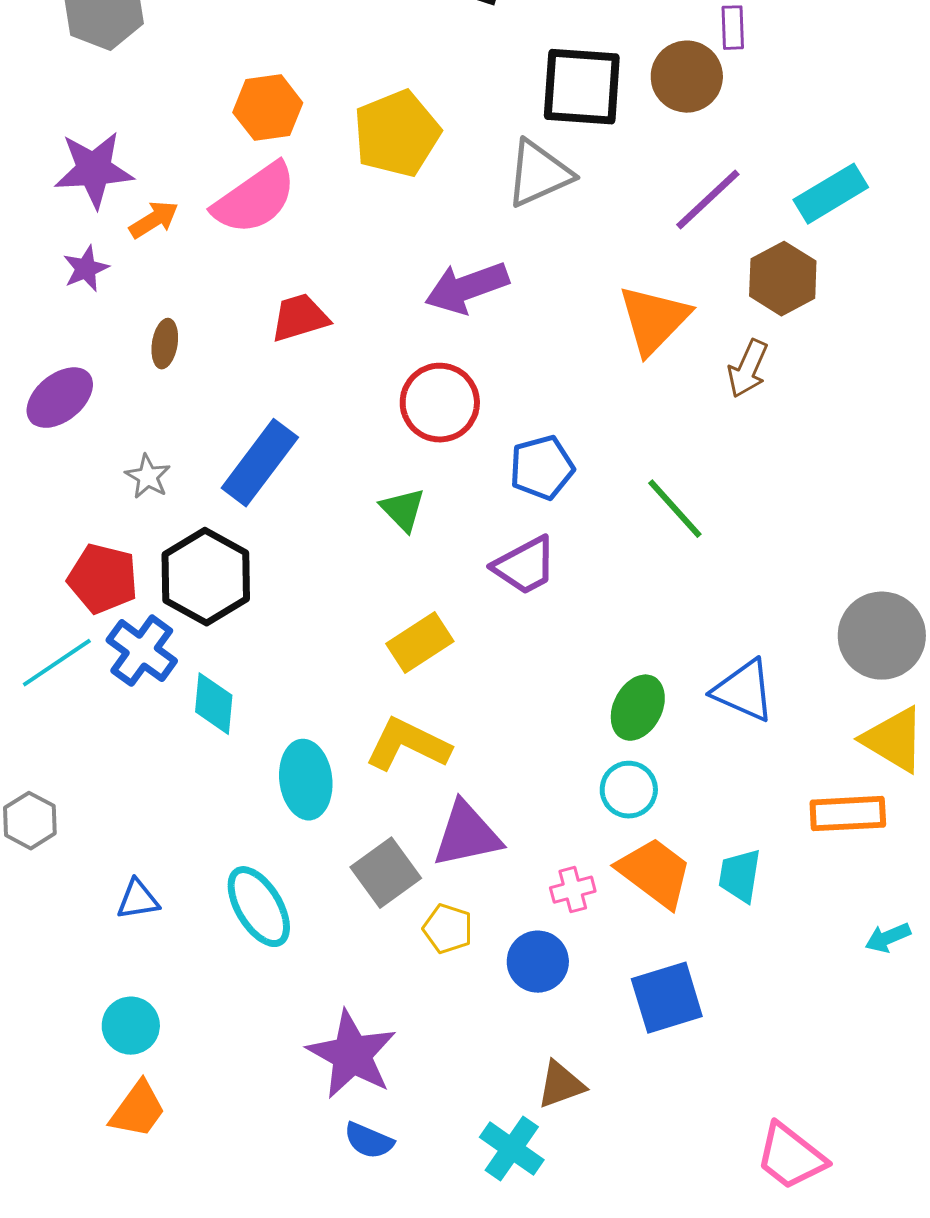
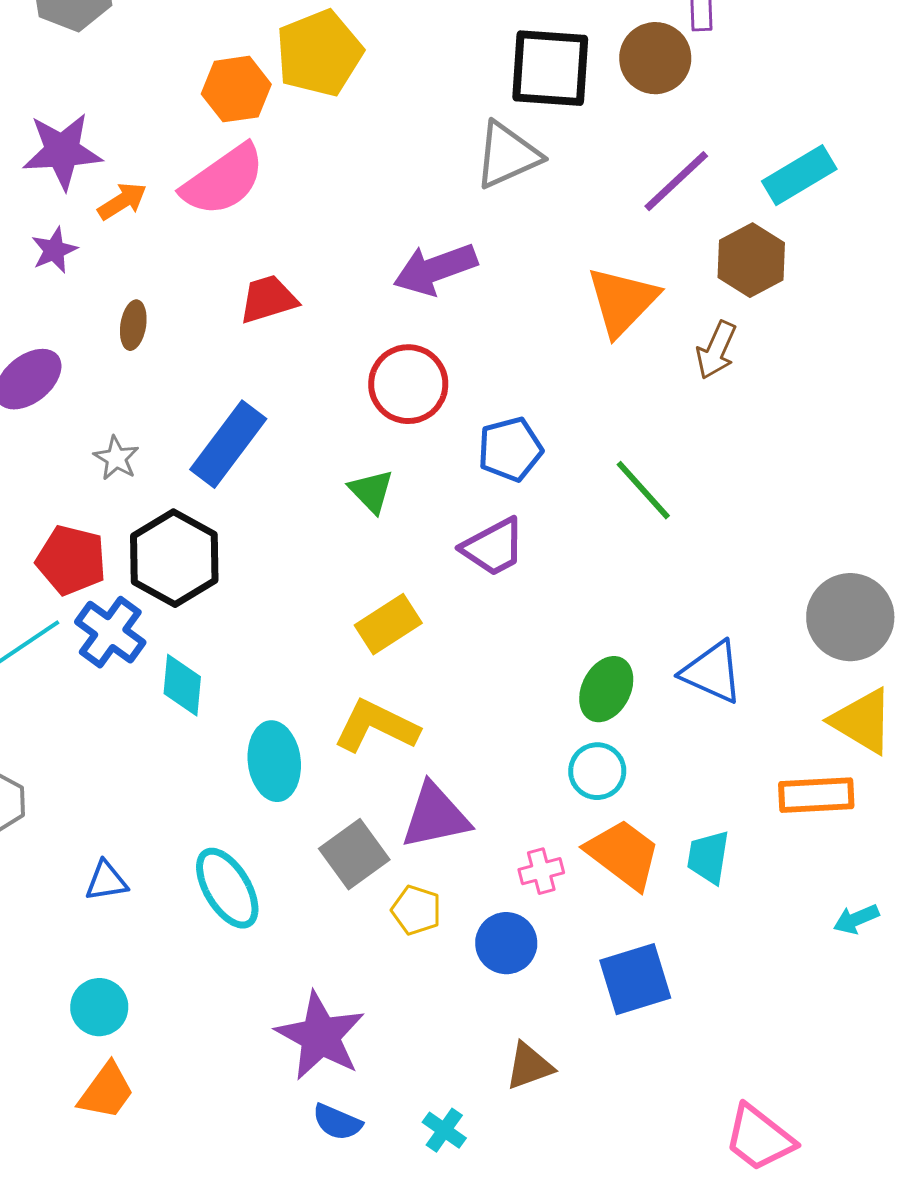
yellow pentagon: (397, 134) -> (319, 53), moved
cyan cross: (512, 1149) -> (444, 1130), moved, size x0.7

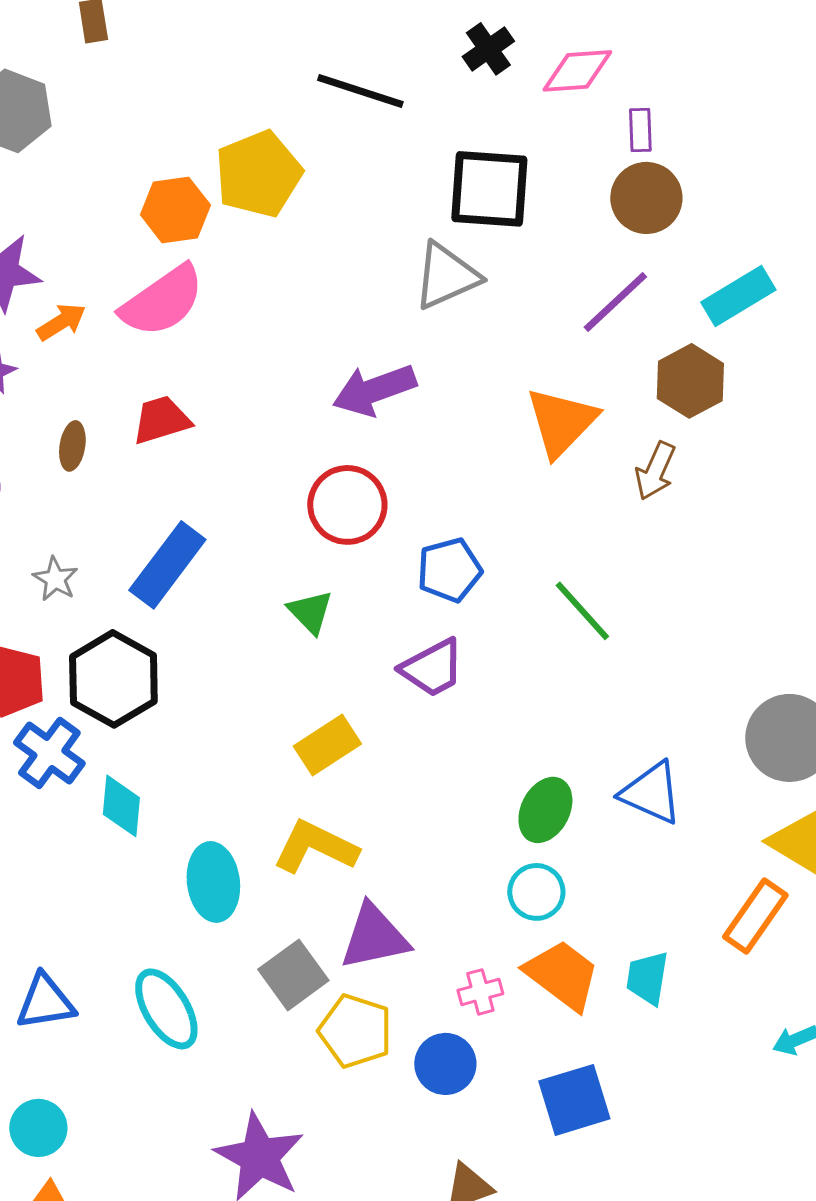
brown circle: (655, 58) -> (646, 198), moved
red trapezoid: (268, 299) -> (161, 420), moved
orange rectangle: (816, 795) -> (755, 916), turned -52
blue triangle: (106, 881) -> (45, 1002), size x1.4
yellow pentagon: (416, 910) -> (355, 1031), size x1.5

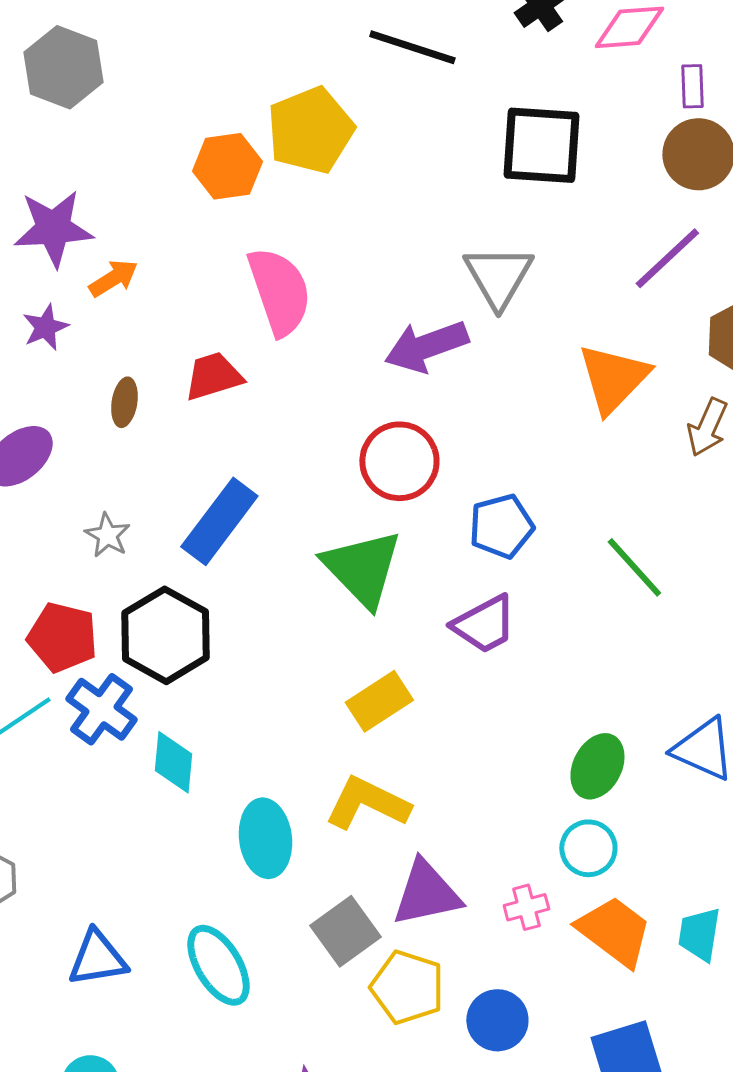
gray triangle: (446, 276) -> (498, 276), moved, turned -36
pink semicircle: (162, 301) -> (279, 291), moved, turned -74
green triangle: (310, 612) -> (362, 568), size x1.8
pink cross: (480, 992) -> (526, 907), moved

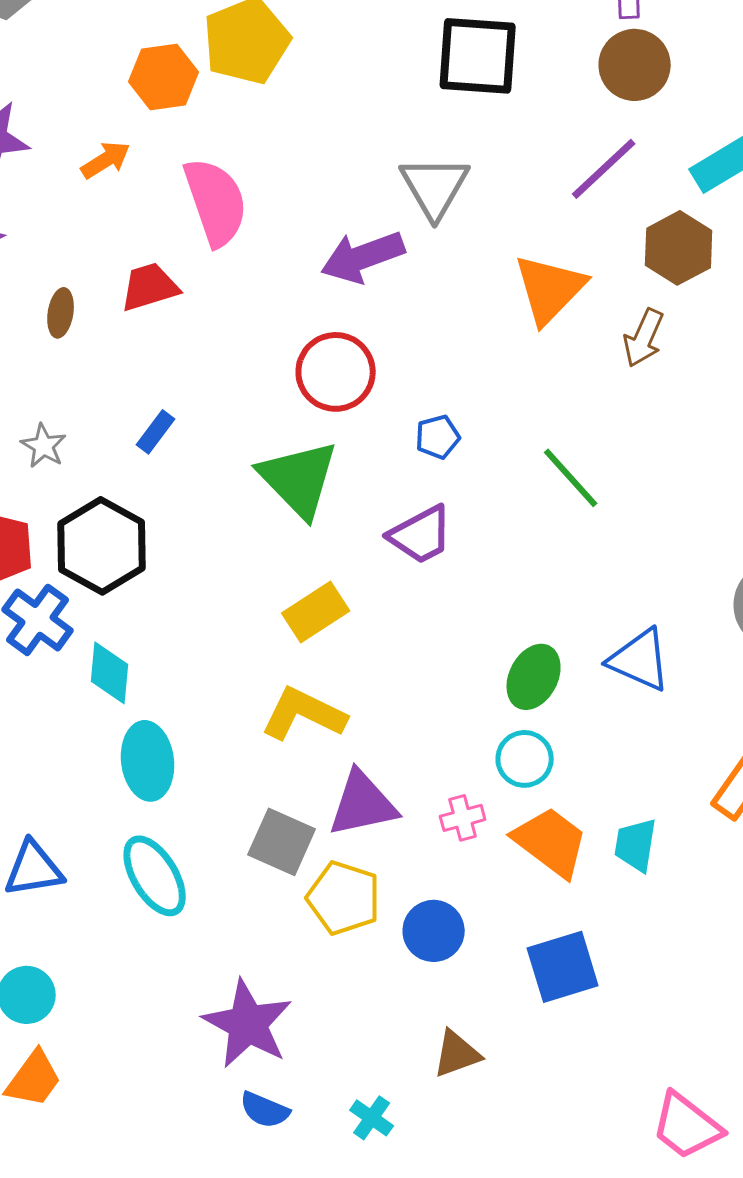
orange arrow: (113, 278) -> (106, 160), moved
blue rectangle: (219, 521) -> (156, 432), size x0.5
blue pentagon: (501, 526) -> (438, 437), size x0.7
cyan ellipse: (265, 838) -> (148, 761), moved
gray square: (345, 931) -> (282, 842), turned -30

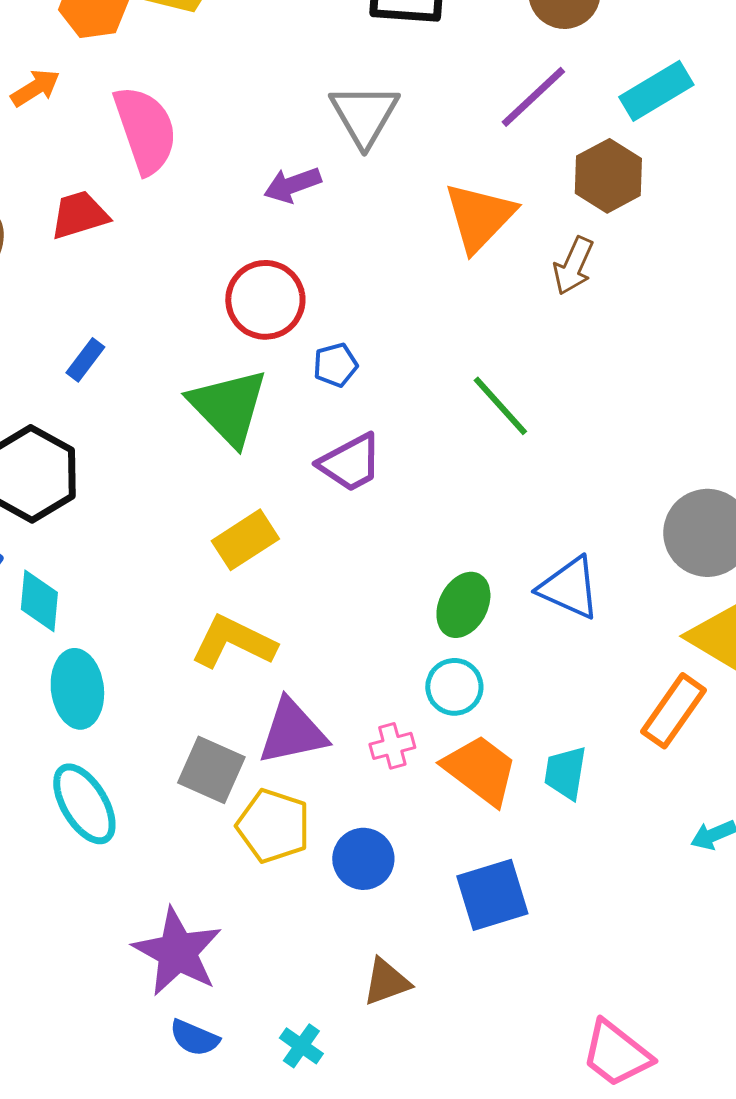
purple arrow: (363, 257) -> (292, 185), size x0.7
blue pentagon: (438, 437) -> (335, 365), moved

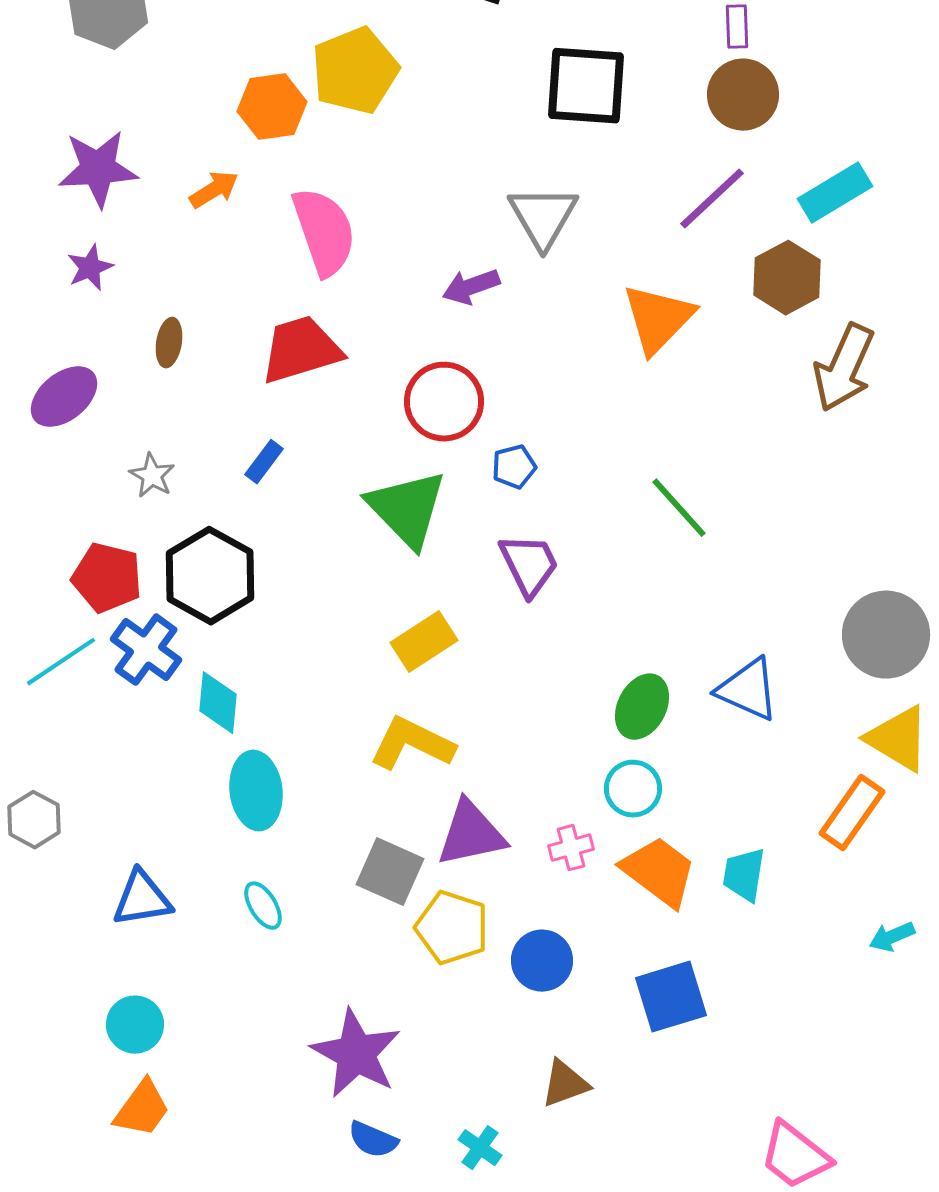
red trapezoid: (79, 215) -> (301, 350), moved, size x1.4
brown arrow: (573, 266) -> (844, 368), moved, size x1.5
purple trapezoid: (350, 463) -> (529, 565), turned -88
cyan ellipse: (84, 804) -> (263, 906), size x0.6

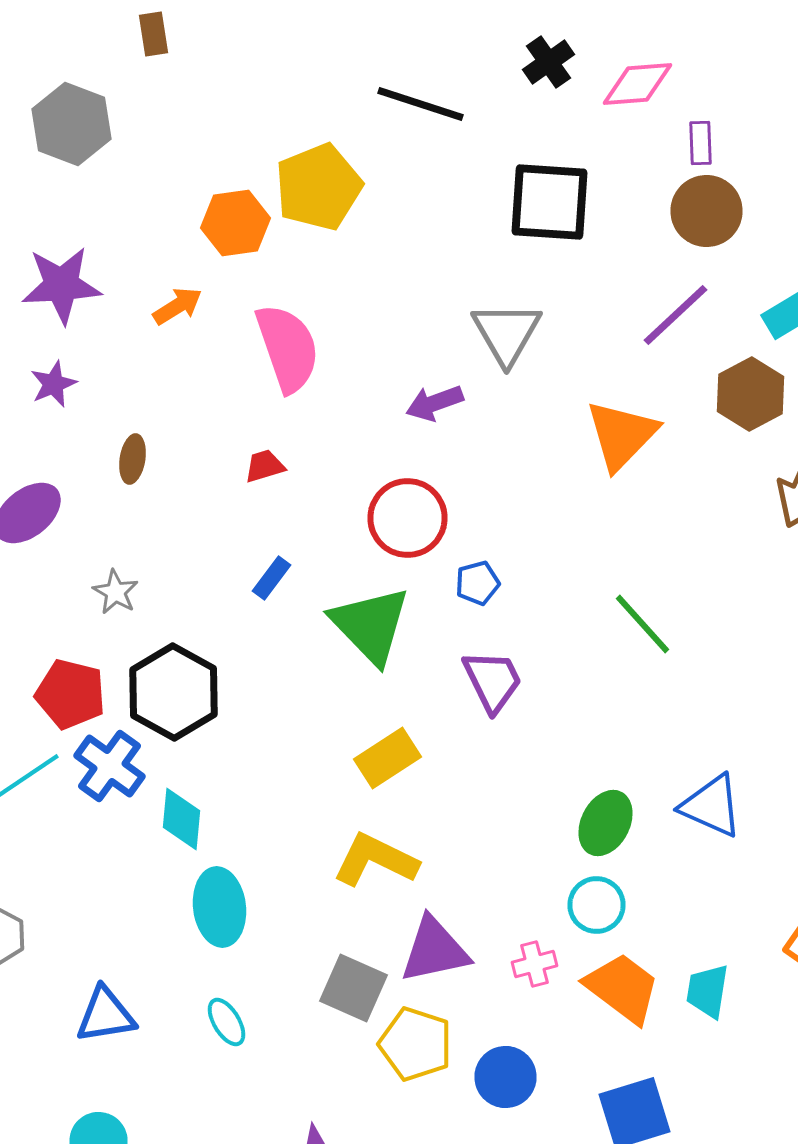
red trapezoid: (301, 350) -> (264, 466), size x0.5
blue rectangle: (264, 462) -> (272, 578), moved

